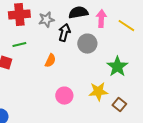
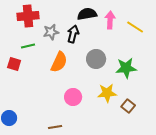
gray star: (46, 20) -> (51, 32), moved
gray circle: (87, 44) -> (96, 59), moved
orange semicircle: (50, 61) -> (59, 62), size x1.5
green star: (117, 67) -> (126, 68), turned 30

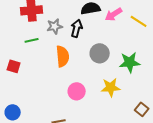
pink arrow: (110, 20) -> (114, 14), turned -126
orange semicircle: (59, 62) -> (63, 56), turned -30
red square: (14, 64) -> (14, 66), moved
brown square: (128, 106) -> (142, 109), moved

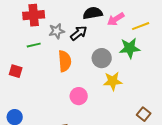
yellow line: (139, 21) -> (141, 26), turned -54
black arrow: (77, 28) -> (79, 33), turned 36
green star: (130, 62) -> (130, 48), moved
yellow star: (111, 87) -> (113, 81), moved

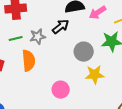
gray star: (57, 31) -> (38, 37), moved
orange semicircle: (65, 61) -> (29, 61), moved

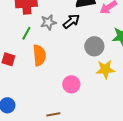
gray star: (38, 37) -> (48, 22), moved
green line: (16, 39) -> (26, 33), turned -48

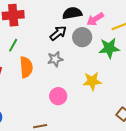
gray star: (48, 22) -> (55, 59), moved
gray circle: (94, 46) -> (82, 37), moved

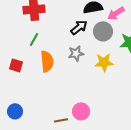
yellow star: (92, 81) -> (104, 62), moved
pink circle: (58, 96) -> (81, 111), moved

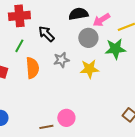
black arrow: (79, 27) -> (46, 34), moved, turned -96

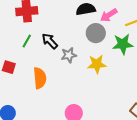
black arrow: (46, 34) -> (50, 41), moved
orange semicircle: (32, 68) -> (40, 78), moved

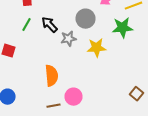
gray circle: (96, 33) -> (86, 19), moved
orange semicircle: (40, 78) -> (52, 76), moved

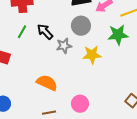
orange semicircle: (52, 76) -> (47, 83), turned -60
pink circle: (74, 97) -> (80, 104), moved

